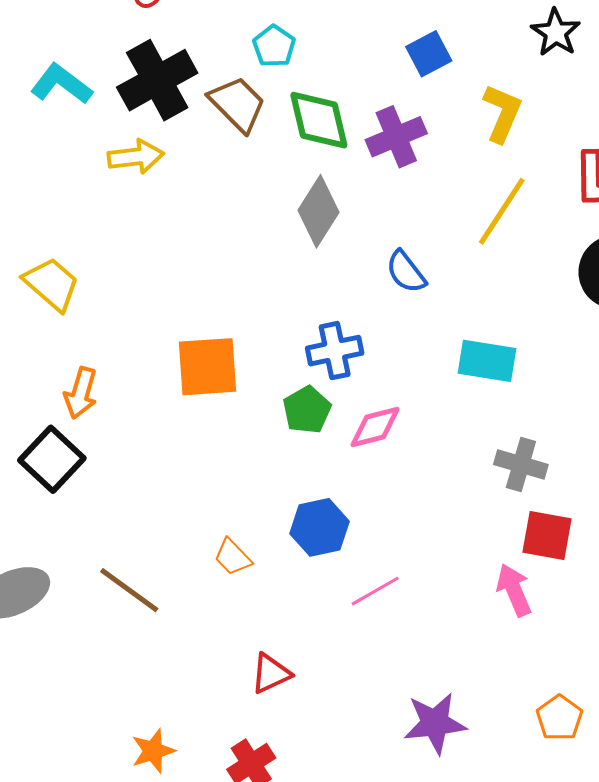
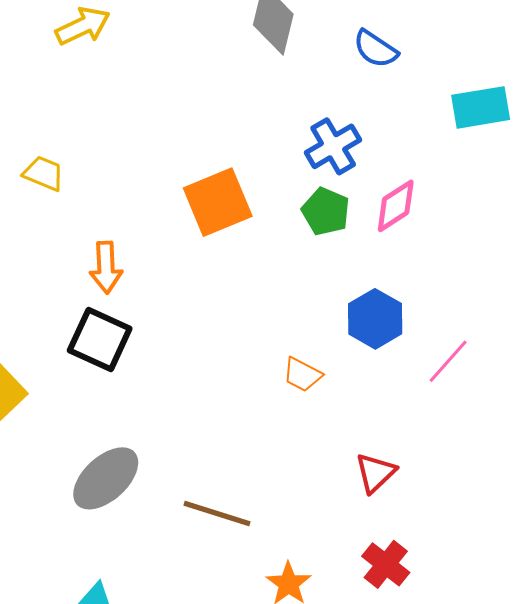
yellow trapezoid: (52, 284) -> (44, 173), size x0.7
brown line: (129, 590) -> (217, 514), moved

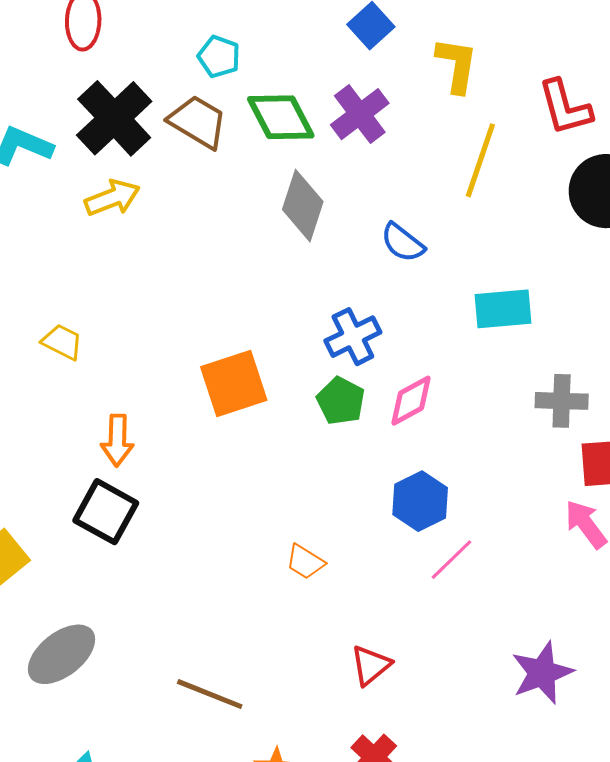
blue hexagon: (375, 319) -> (420, 501), moved
gray ellipse: (106, 478) -> (61, 654), moved

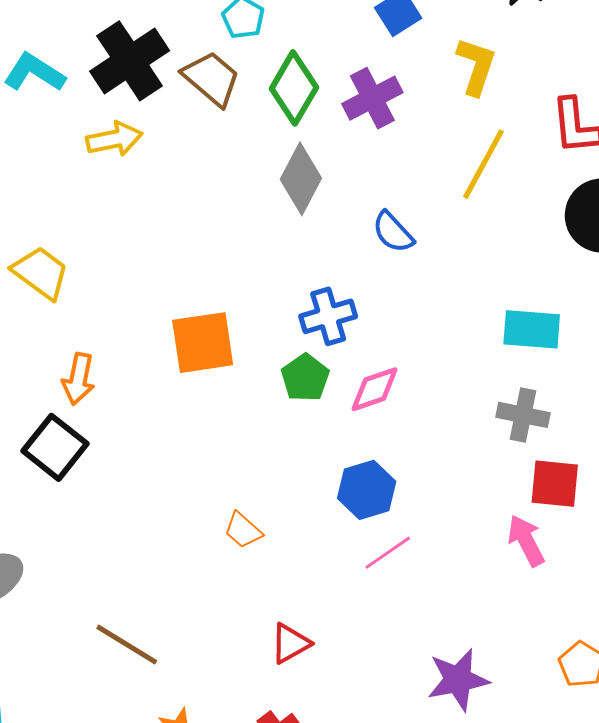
green diamond: (281, 117) -> (294, 88), turned 48
cyan rectangle: (503, 309) -> (532, 329), moved
yellow trapezoid: (62, 342) -> (41, 273), size x1.4

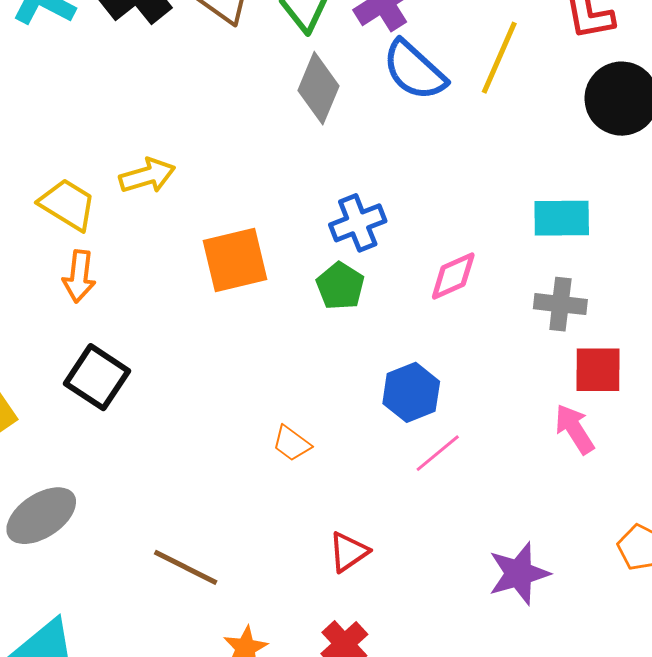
yellow arrow: (114, 139) -> (147, 176), moved
blue semicircle: (393, 232) -> (414, 70), moved, size x1.5
orange arrow: (78, 379) -> (79, 276), moved
pink diamond: (375, 389) -> (453, 276), moved

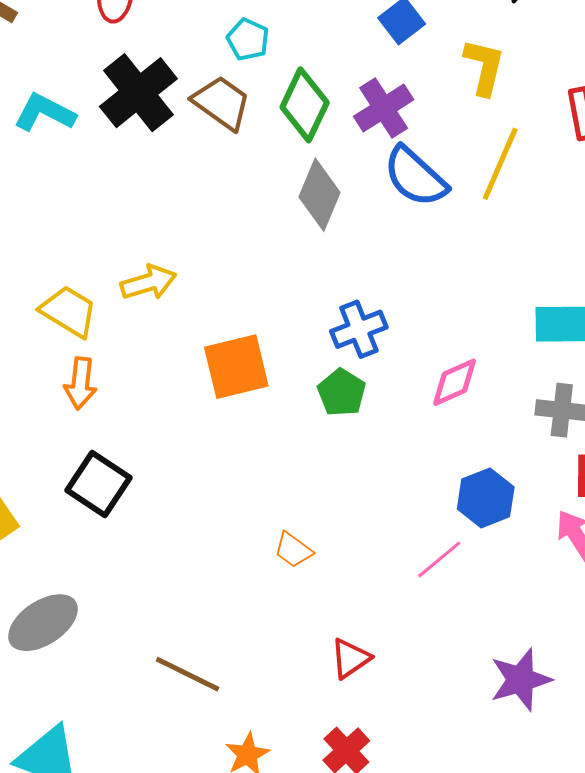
blue hexagon: (411, 392) -> (486, 498), moved

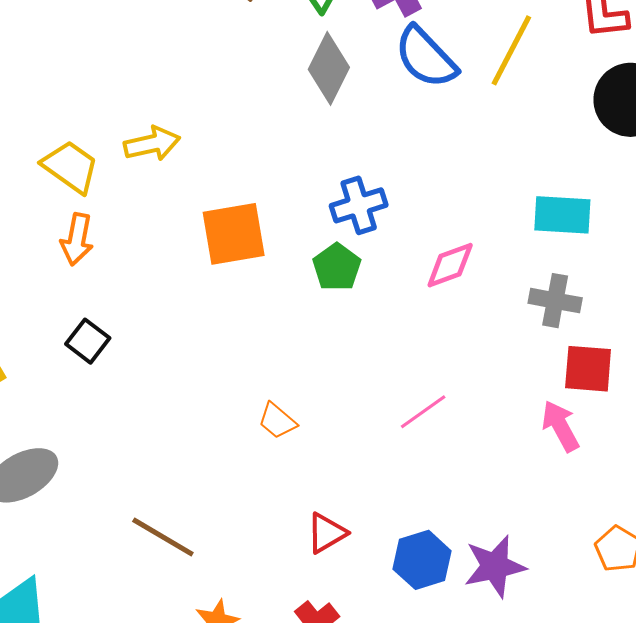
black square: (99, 484) -> (88, 341), size x0.7
blue hexagon: (486, 498) -> (422, 560), moved
pink line: (439, 559) -> (423, 412), moved

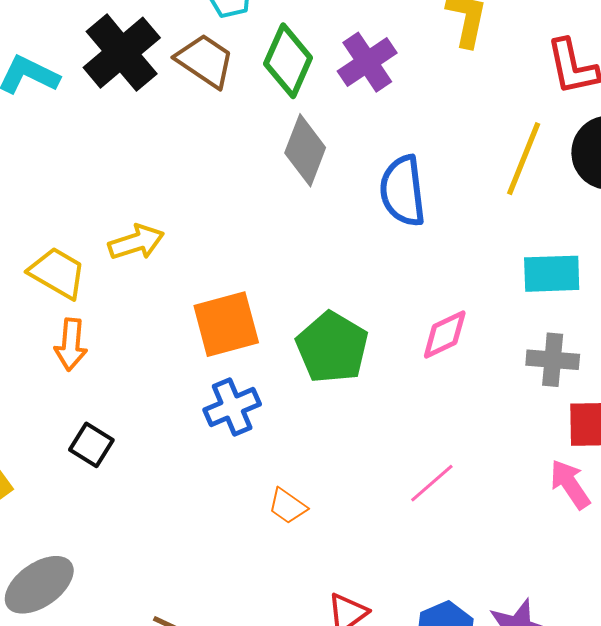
yellow line: (511, 50) -> (524, 159), moved
blue semicircle: (426, 57) -> (403, 191), moved, turned 42
blue cross: (359, 205) -> (232, 407), moved
green pentagon: (337, 267) -> (332, 347), size x1.5

